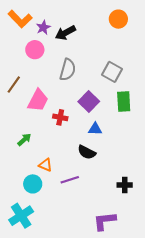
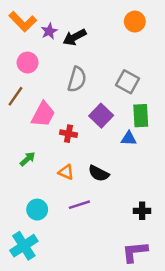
pink circle: (35, 50) -> (28, 63), moved
blue triangle: (95, 129) -> (129, 138), moved
orange triangle: (45, 165) -> (66, 172), moved
purple L-shape: (105, 221) -> (135, 252), moved

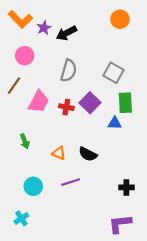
red cross: (68, 134) -> (66, 107), moved
green arrow: (28, 159) -> (25, 141), turned 112
cyan cross: (24, 246) -> (21, 218), size x0.6

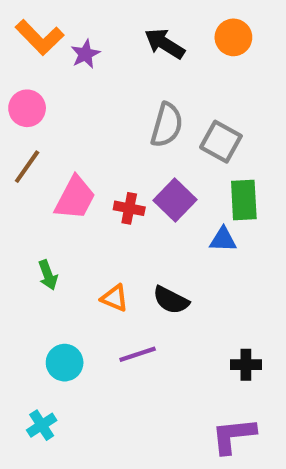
black arrow: (66, 33) -> (165, 44), moved, turned 60
pink circle: (25, 56) -> (27, 108), moved
gray semicircle: (69, 71) -> (167, 125), moved

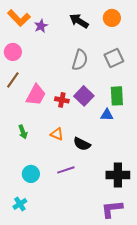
gray square: (221, 142) -> (114, 58), moved, turned 36
orange triangle: (115, 298) -> (57, 134), moved
black cross: (246, 365) -> (118, 175), size x1.6

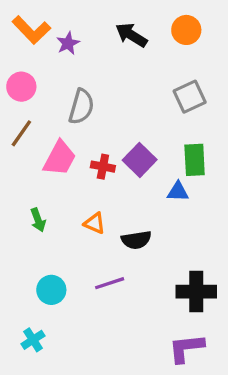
gray semicircle: (80, 60) -> (81, 107), moved
black semicircle: (82, 144) -> (136, 240), turned -36

